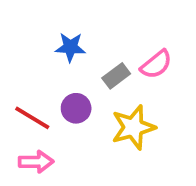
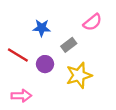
pink semicircle: (156, 64) -> (92, 22), moved
red line: (32, 118) -> (18, 55), moved

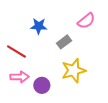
purple circle: (45, 64) -> (42, 85), moved
pink arrow: (21, 96) -> (20, 77), moved

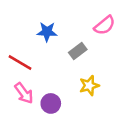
yellow star: (74, 71) -> (89, 86), size x0.7
pink arrow: (20, 77) -> (24, 93), turned 54

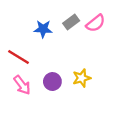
gray rectangle: (78, 51) -> (71, 22), moved
purple circle: (51, 103) -> (52, 82), moved

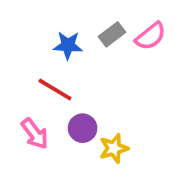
red line: (19, 57) -> (55, 90), moved
yellow star: (82, 78) -> (114, 148), moved

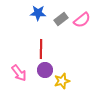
blue star: (68, 45) -> (38, 13), moved
red line: (55, 90) -> (41, 49), moved, turned 60

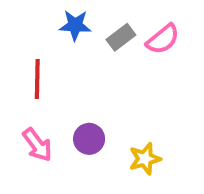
red line: (41, 49) -> (37, 79), moved
yellow star: (62, 81) -> (145, 159), moved

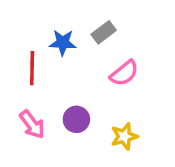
blue star: (75, 25) -> (63, 43), moved
pink semicircle: (163, 39) -> (124, 73), moved

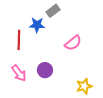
gray rectangle: (104, 32) -> (53, 11), moved
yellow star: (124, 136) -> (84, 86), moved

